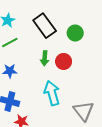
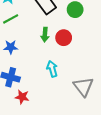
cyan arrow: (52, 93) -> (52, 69), size x0.7

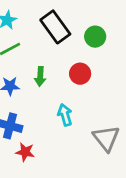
green arrow: (45, 35) -> (40, 76), moved

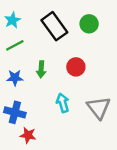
green circle: (95, 37) -> (89, 24), moved
gray triangle: (106, 138) -> (99, 108), moved

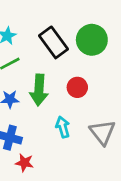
green circle: (89, 24) -> (92, 40), size x1.5
green arrow: (41, 69) -> (39, 90), size x1.6

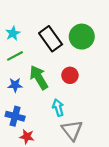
green arrow: (39, 90) -> (39, 77), turned 145
gray triangle: (102, 132) -> (72, 130), moved

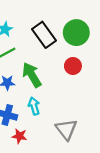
red circle: (70, 75) -> (73, 66), moved
cyan arrow: (58, 108) -> (34, 106), moved

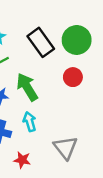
red star: (20, 136) -> (22, 160), moved

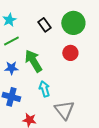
black rectangle: (41, 42) -> (44, 25), size x0.6
cyan arrow: (30, 122) -> (44, 89), moved

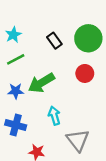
green arrow: (33, 61) -> (41, 83), turned -90

